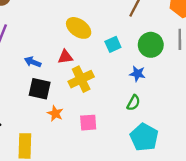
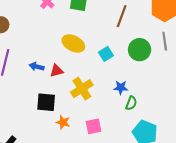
red triangle: (65, 57) -> (57, 71), moved
blue arrow: (33, 62) -> (37, 67), moved
blue star: (137, 74) -> (121, 87), moved

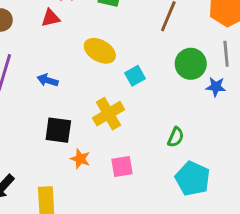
cyan square: (106, 54) -> (135, 76), moved
red triangle: (57, 71) -> (51, 18), moved
blue star: (121, 87) -> (216, 87), moved

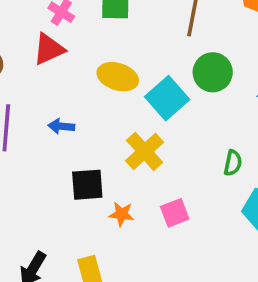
red triangle: (51, 18) -> (49, 49), size x1.4
green circle: (191, 64) -> (213, 72), moved
cyan square: (135, 76) -> (167, 98), size x1.6

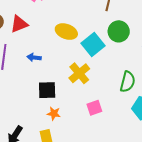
red triangle: (49, 49) -> (19, 24), moved
green semicircle: (233, 163) -> (128, 82), size x1.5
orange star: (122, 214) -> (54, 114), moved

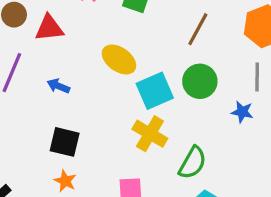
yellow cross: (79, 73) -> (150, 134), moved, turned -35

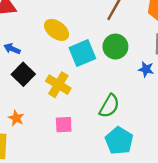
yellow cross: (150, 134) -> (58, 85), moved
black square: (65, 142) -> (23, 74), moved, turned 30

